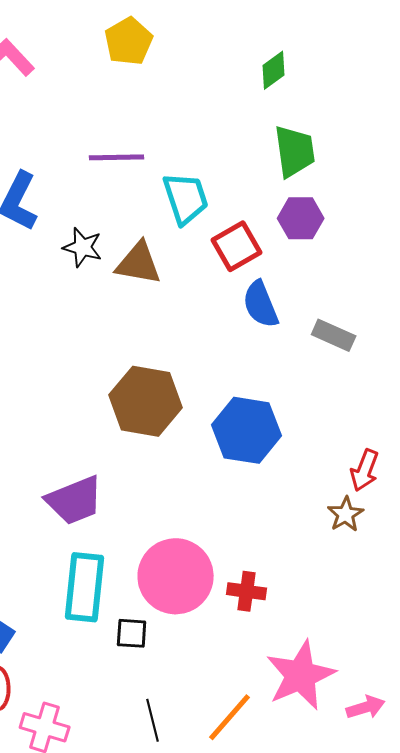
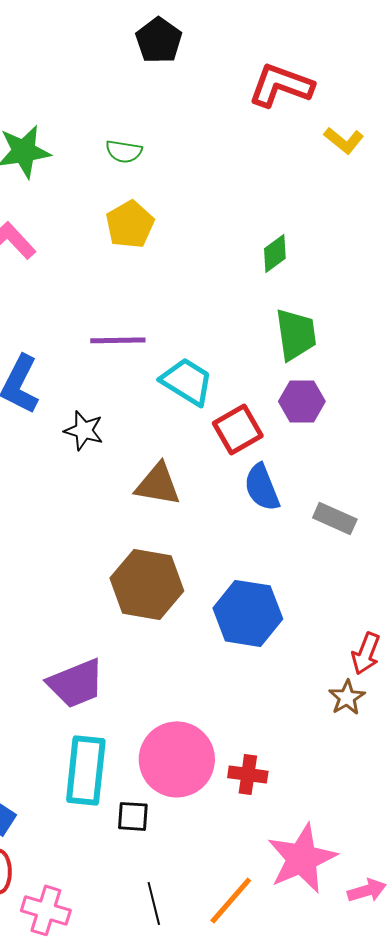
cyan trapezoid: (186, 198) -> (187, 381), turned -40
brown triangle: (139, 263) -> (158, 484), moved

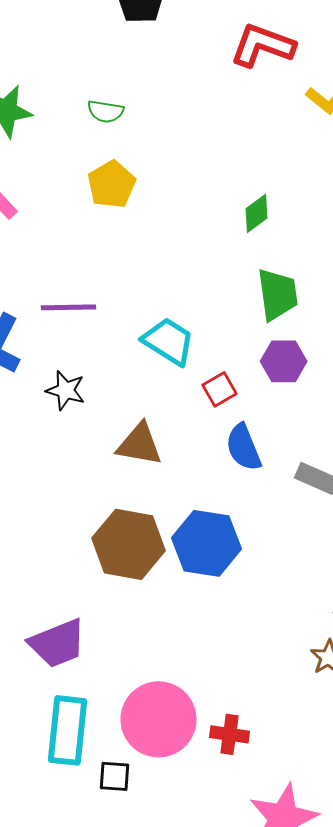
purple line: (118, 340) -> (69, 307), moved
red square: (238, 429) -> (220, 389), size x0.7
blue hexagon: (248, 613) -> (207, 543), moved

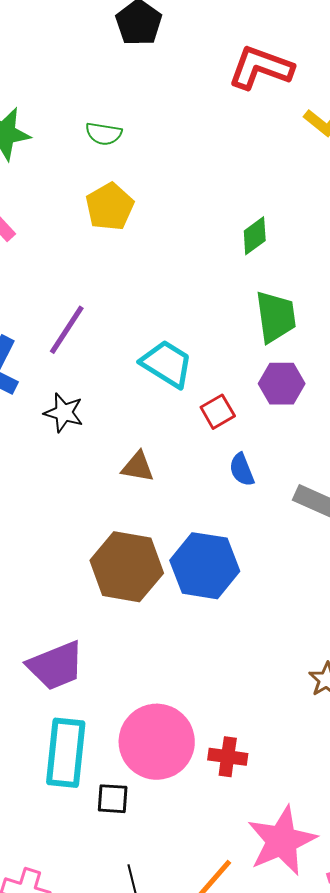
purple line: (69, 307) -> (67, 330), turned -56
brown triangle: (140, 444) -> (138, 467), size x0.7
blue semicircle: (244, 447) -> (242, 470), size x0.7

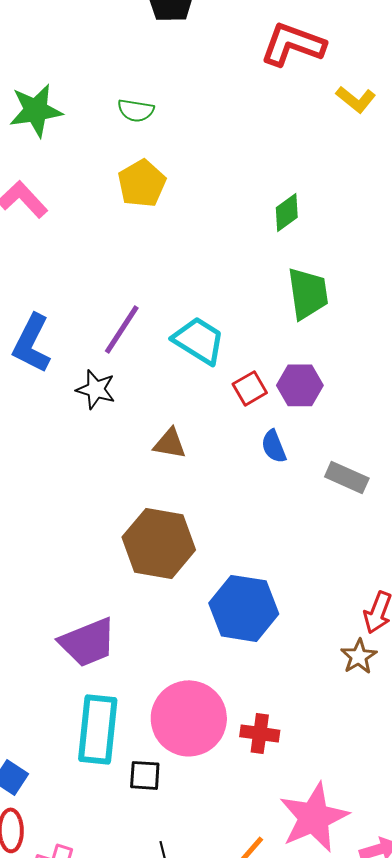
purple line: (67, 330) -> (122, 329), moved
purple hexagon: (282, 384) -> (300, 385), moved
blue hexagon: (205, 566) -> (244, 608), moved

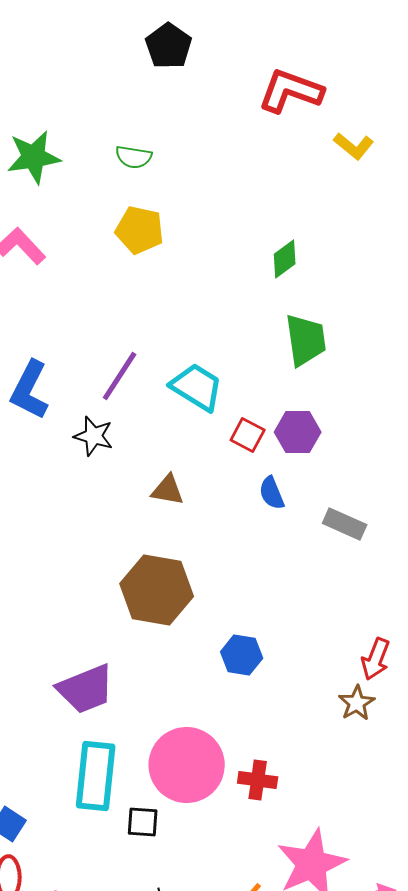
yellow pentagon: (142, 183) -> (140, 230), turned -30
red square: (250, 388) -> (248, 435), turned -32
blue hexagon: (244, 608) -> (242, 655), size x0.6

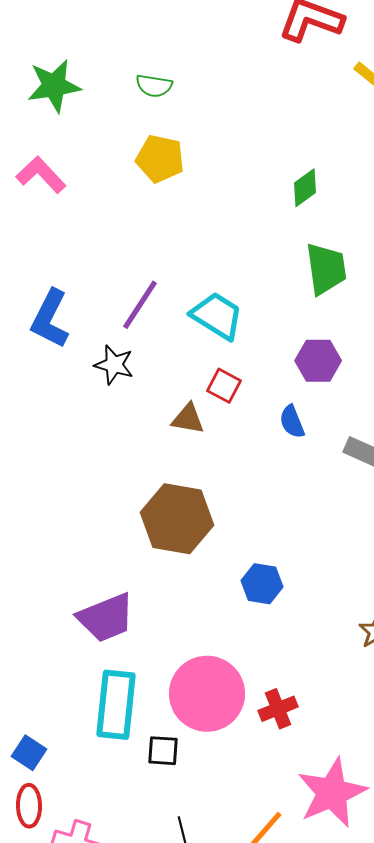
red square: (248, 435) -> (224, 386), moved
red cross: (258, 780) -> (278, 709), turned -30

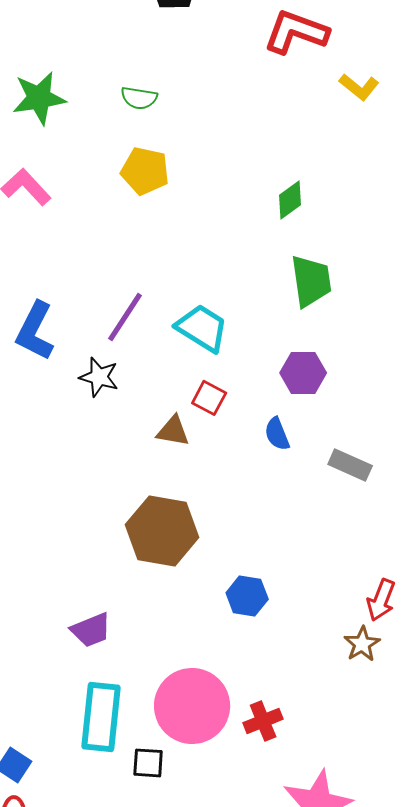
purple trapezoid: (106, 618) -> (91, 630), size x0.7

